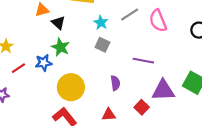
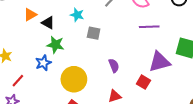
cyan star: (101, 23) -> (77, 15), moved
purple line: (143, 61) -> (149, 27), moved
red line: (19, 68) -> (18, 81), moved

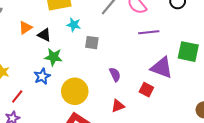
purple triangle: (159, 62) -> (162, 68), turned 40

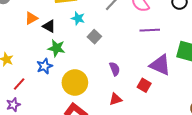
gray square: (92, 43) -> (94, 37), turned 32

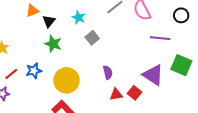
black triangle: (49, 26) -> (49, 21), turned 32
purple line: (150, 30) -> (160, 38), moved
blue star: (44, 66) -> (34, 71), moved
red triangle: (116, 99) -> (116, 94), moved

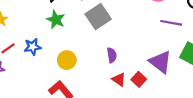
gray square: (92, 38) -> (98, 17), size x1.6
yellow circle: (67, 80) -> (67, 60), size x0.7
red triangle: (116, 94) -> (119, 80), turned 40

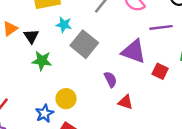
blue star: (33, 47) -> (44, 113), moved
purple triangle: (160, 62) -> (134, 51), moved
red square: (139, 79) -> (160, 71), moved

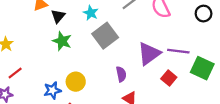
purple line: (161, 27) -> (178, 51), moved
purple triangle: (134, 51) -> (149, 54), turned 50

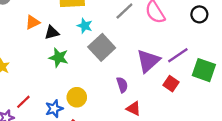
black triangle: (58, 16) -> (52, 33), turned 40
purple line: (178, 51) -> (178, 55), turned -35
red line: (15, 73) -> (23, 102), moved

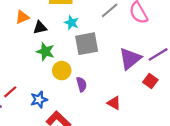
gray square: (102, 47) -> (87, 44), turned 30
purple semicircle: (122, 85) -> (82, 84), moved
yellow circle: (77, 97) -> (62, 71), moved

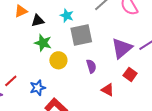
red square: (150, 81) -> (130, 74), moved
purple semicircle: (82, 84) -> (91, 66), moved

